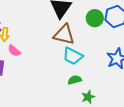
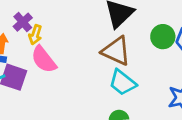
pink semicircle: (14, 51) -> (44, 60), size x1.5

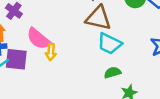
yellow arrow: (35, 35) -> (51, 52), moved

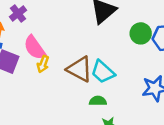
brown triangle: (98, 18) -> (80, 69), moved

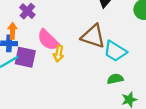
brown triangle: (80, 69) -> (93, 36), moved

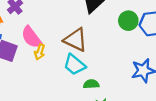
cyan trapezoid: (115, 51) -> (74, 65), moved

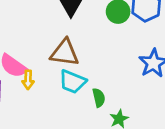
green semicircle: (91, 84) -> (99, 98), turned 98

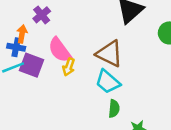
green semicircle: (99, 98) -> (114, 109), moved

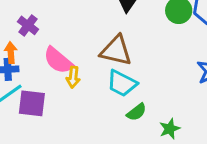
purple square: (31, 65) -> (32, 103), moved
green semicircle: (114, 109) -> (137, 112), turned 60

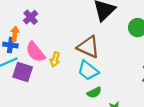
pink semicircle: (58, 60) -> (35, 52), moved

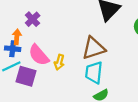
brown triangle: (88, 47) -> (94, 48), turned -40
cyan trapezoid: (88, 70) -> (94, 73), turned 60

